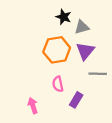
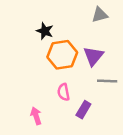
black star: (64, 17) -> (45, 31), moved
gray triangle: (82, 27) -> (100, 15), moved

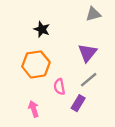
orange hexagon: (62, 55) -> (36, 64), moved
gray line: (107, 81) -> (89, 80), moved, turned -42

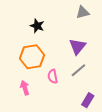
purple rectangle: (78, 103) -> (88, 100), moved
pink arrow: (34, 109) -> (25, 88), moved

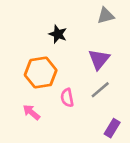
black star: (37, 26) -> (58, 34), moved
pink arrow: (25, 88) -> (31, 112), turned -32

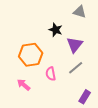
gray triangle: (106, 16) -> (80, 12), turned 32
black star: (58, 34) -> (56, 30), moved

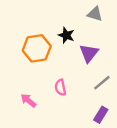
orange hexagon: (31, 55) -> (37, 48), moved
gray line: (76, 68) -> (102, 83), moved

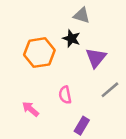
gray triangle: (95, 14) -> (82, 15), moved
purple rectangle: (101, 115) -> (82, 126), moved

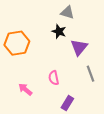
orange hexagon: (39, 53) -> (17, 43), moved
gray line: (110, 90) -> (91, 74), turned -70

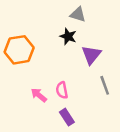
pink arrow: (25, 89) -> (39, 95), moved
purple rectangle: (67, 103) -> (67, 117), moved, turned -64

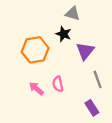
orange hexagon: (19, 50) -> (35, 50), moved
purple rectangle: (67, 117) -> (92, 108), moved

